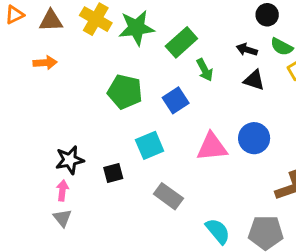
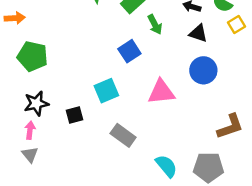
green pentagon: (125, 92) -> (32, 56), moved
blue circle: (254, 138) -> (203, 70), moved

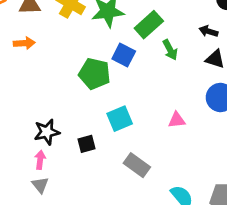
blue square: (129, 51) -> (124, 55), moved, turned -30
green pentagon: (32, 56) -> (94, 74), moved
pink triangle: (161, 92) -> (177, 120), size x0.6

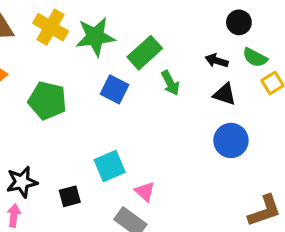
green pentagon: (94, 74) -> (47, 101), moved
pink triangle: (177, 120) -> (145, 192), moved, turned 48

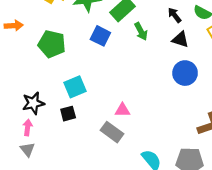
black arrow: (217, 61) -> (175, 15), turned 35
cyan square: (110, 166) -> (75, 87), moved
pink triangle: (145, 192) -> (122, 110), turned -42

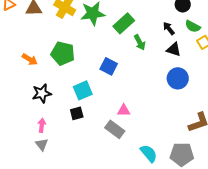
orange arrow: (14, 26) -> (30, 59), moved, turned 35
blue square: (100, 36) -> (109, 66), moved
black star: (33, 103) -> (42, 93), moved

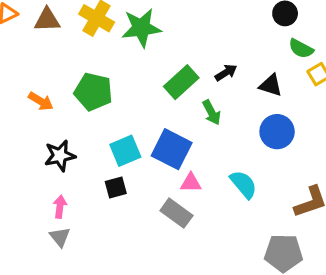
green rectangle: (124, 23) -> (181, 82), moved
black arrow: (169, 28) -> (226, 73), moved, turned 96
green arrow: (140, 42) -> (212, 112), moved
blue square: (109, 66) -> (172, 149), moved, size x1.4
cyan semicircle: (149, 153) -> (244, 184), moved

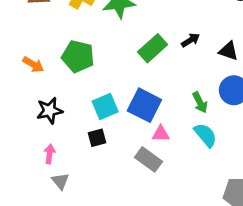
green arrow: (212, 112) -> (200, 102), moved
gray triangle: (60, 237) -> (60, 181), moved

